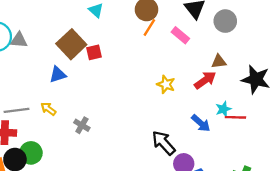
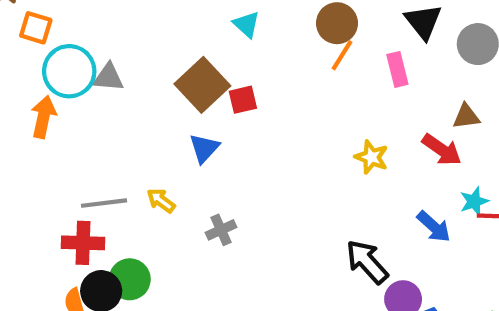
pink rectangle: (180, 35) -> (397, 69), turned 36
blue triangle: (58, 75) -> (204, 148), moved, turned -30
red arrow: (205, 80) -> (442, 150), turned 70
gray cross: (82, 125) -> (221, 230), turned 35

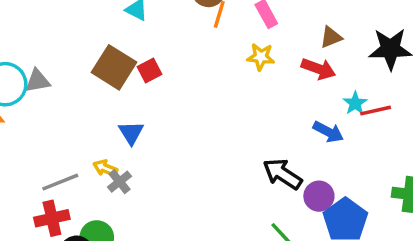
blue triangle: (204, 148) -> (131, 133), moved
yellow star: (371, 157) -> (261, 57), moved
gray cross: (221, 230) -> (120, 182), moved

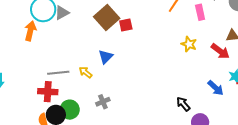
yellow star: (261, 57) -> (189, 44), moved
gray triangle: (38, 81) -> (62, 13), turned -35
black arrow: (282, 174) -> (183, 104), size x0.7
gray cross: (120, 182) -> (103, 102), moved

